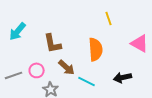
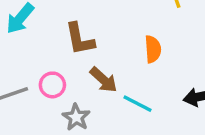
orange semicircle: (96, 49) -> (153, 49), size x0.7

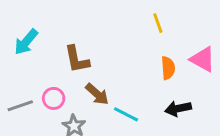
orange semicircle: (153, 49) -> (168, 68), moved

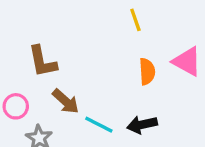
black arrow: (178, 109) -> (142, 125), moved

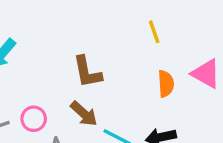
brown L-shape: (42, 61) -> (87, 72), moved

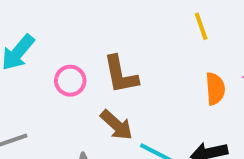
pink circle: (34, 119) -> (70, 81), moved

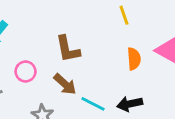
pink circle: (70, 81) -> (26, 71), moved

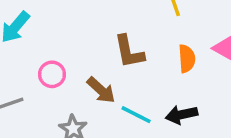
brown L-shape: (68, 49) -> (129, 52), moved

